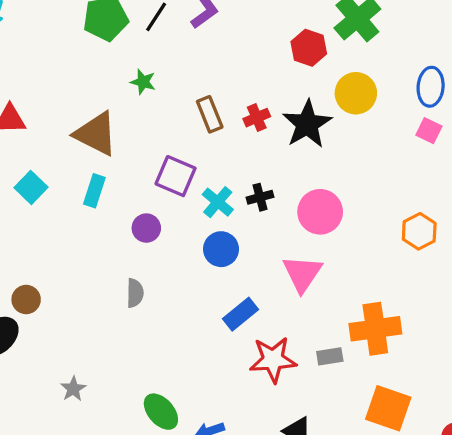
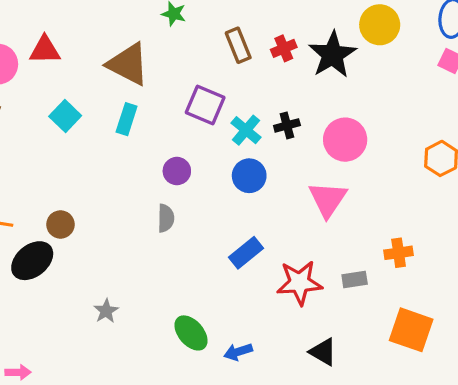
purple circle: (146, 228) -> (177, 171), moved
blue rectangle: (241, 314) -> (246, 253), moved
orange cross: (375, 329) -> (399, 253), size x0.6

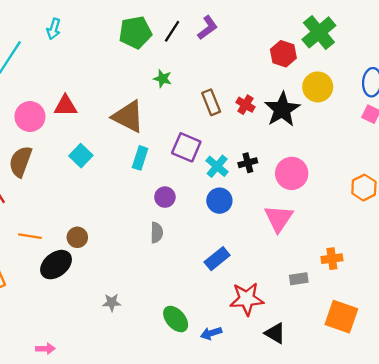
red cross: (284, 48) -> (245, 105), turned -36
cyan rectangle: (127, 119) -> (140, 158), moved
red star: (299, 283) -> (247, 299), moved
gray star: (106, 311) -> (112, 302), turned 30

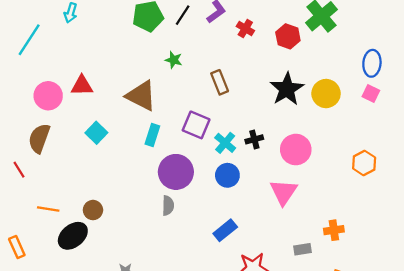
yellow circle: (318, 87) -> (326, 94), moved
red cross: (245, 105) -> (245, 29), moved
purple circle: (165, 197) -> (176, 172), size x1.8

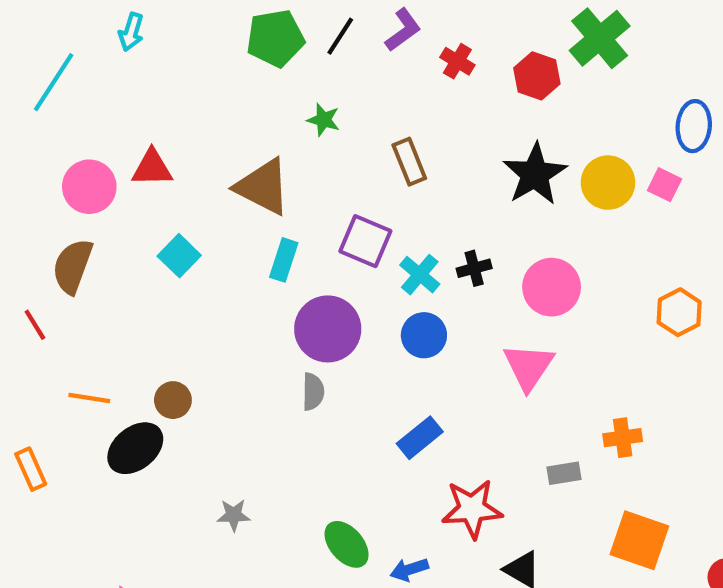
pink square: (371, 94) -> (664, 185), moved

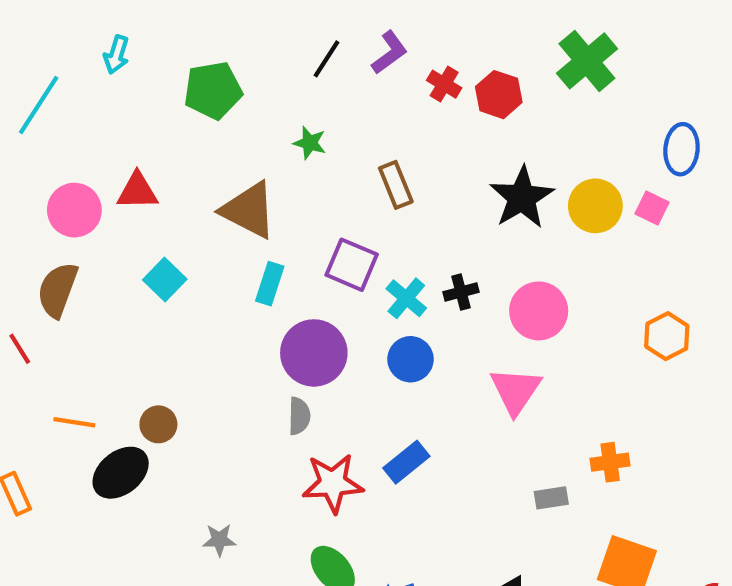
green pentagon: (275, 38) -> (213, 90), moved
red hexagon: (537, 76) -> (499, 95), moved
red star: (472, 509) -> (333, 483), moved

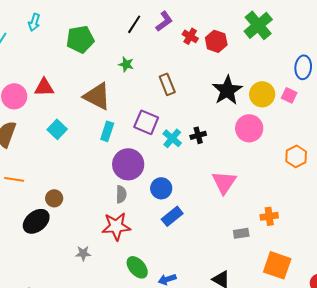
pink circle: (539, 311) -> (249, 128), moved
blue circle: (410, 359) -> (161, 188), moved
orange line: (74, 422) -> (14, 179), moved
red star: (333, 483) -> (116, 226), moved

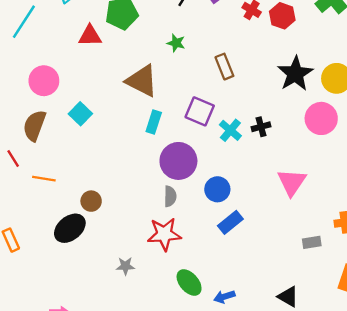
red triangle: (44, 87) -> (90, 36), moved
cyan square: (57, 129) -> (80, 114), moved

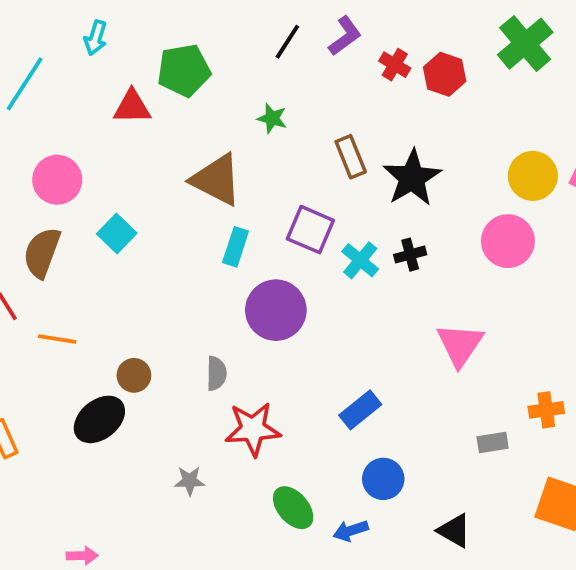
black star: (295, 74) -> (412, 178), moved
blue circle: (217, 189) -> (383, 479), moved
gray semicircle: (170, 196) -> (216, 373), moved

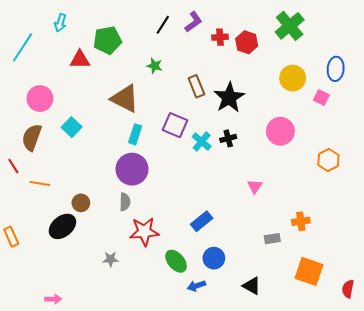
red cross: (395, 65) -> (220, 37), turned -35
yellow circle: (533, 176) -> (293, 78), moved
purple circle: (276, 310) -> (132, 169), moved
pink triangle: (460, 345) -> (255, 187), size x0.6
green ellipse: (293, 508) -> (176, 261), moved

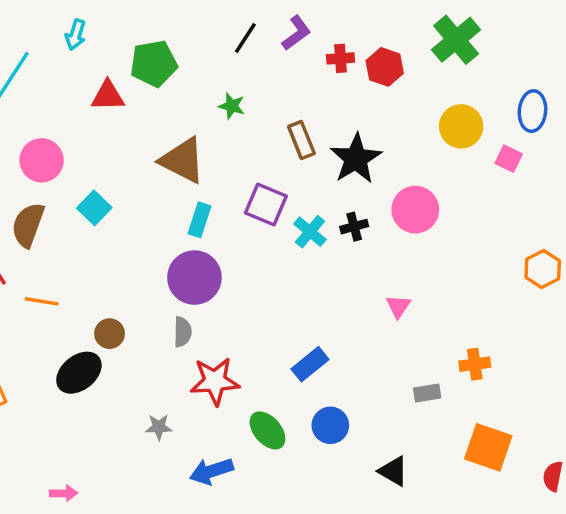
pink circle: (280, 131) -> (415, 210), moved
orange hexagon: (328, 160) -> (543, 269), moved
blue arrow: (196, 286) -> (211, 471), moved, size x1.4

